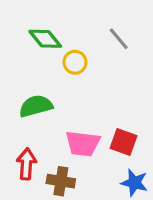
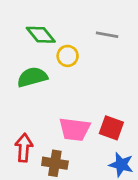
gray line: (119, 39) -> (107, 35), turned -40
green semicircle: (36, 106) -> (32, 77), moved

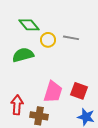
gray line: (107, 35) -> (71, 38), moved
pink trapezoid: (75, 129) -> (53, 92), turned -80

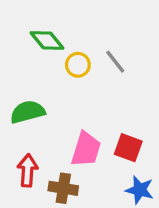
gray line: (71, 38) -> (115, 62), turned 42
green semicircle: (23, 55) -> (28, 112), moved

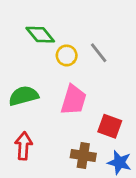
pink trapezoid: (86, 149) -> (74, 100), moved
brown cross: (63, 188) -> (83, 156), moved

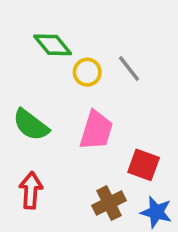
green semicircle: (24, 96) -> (31, 125), turned -128
brown cross: (83, 156) -> (109, 203), turned -35

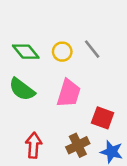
green diamond: (53, 45) -> (26, 52), moved
red arrow: (31, 190) -> (34, 145), moved

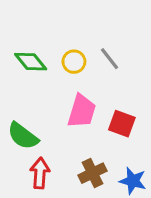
green semicircle: (22, 89) -> (23, 136), moved
red square: (103, 118) -> (122, 124), moved

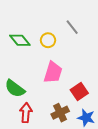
gray line: (110, 59) -> (72, 27), moved
red square: (122, 124) -> (79, 92), moved, turned 36

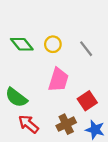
gray line: (72, 27) -> (86, 49), moved
red arrow: (26, 113) -> (28, 124), turned -54

